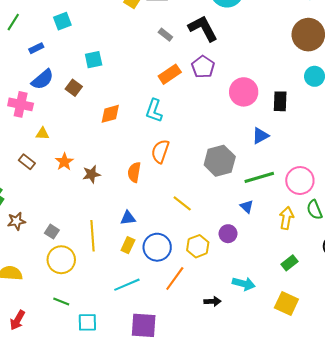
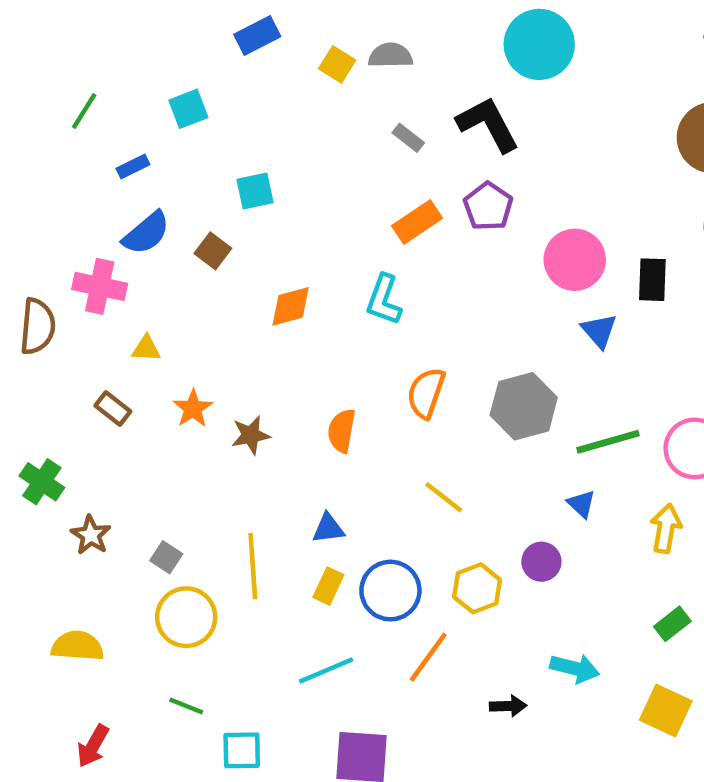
blue triangle: (260, 136) -> (599, 331), moved, turned -42
orange semicircle: (160, 151) -> (426, 393), moved
brown star: (16, 221) -> (91, 535), turned -30

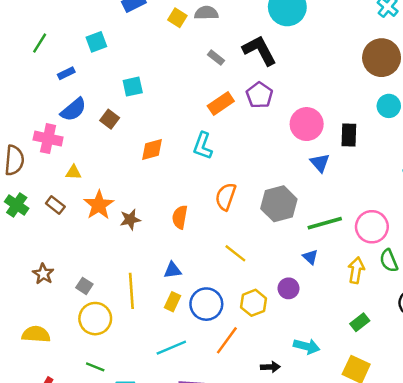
orange star: (193, 408) -> (99, 205), size x1.4
green cross: (42, 482) -> (17, 205), moved

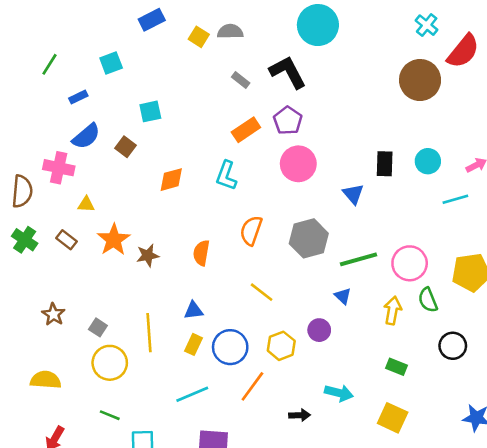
cyan circle: (389, 106) -> (428, 161), moved
pink circle: (307, 124) -> (298, 164), moved
green rectangle: (360, 322) -> (396, 367), turned 60

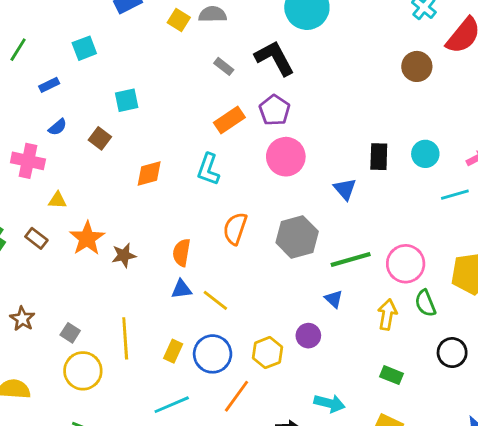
brown circle: (420, 80) -> (417, 66), size x0.7
blue semicircle: (86, 136) -> (58, 127), size x0.6
yellow line: (262, 292) -> (215, 300), moved
blue triangle: (194, 310) -> (182, 289), moved

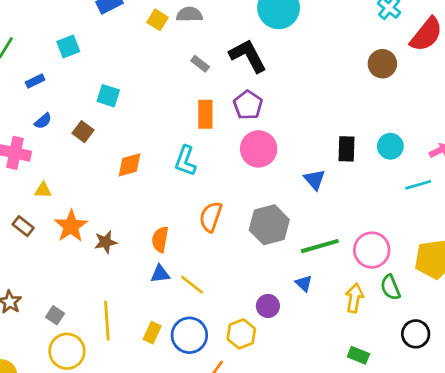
cyan square: (127, 100) -> (108, 96), turned 30
orange rectangle: (229, 120) -> (205, 114), turned -56
purple circle: (308, 336) -> (268, 306), moved

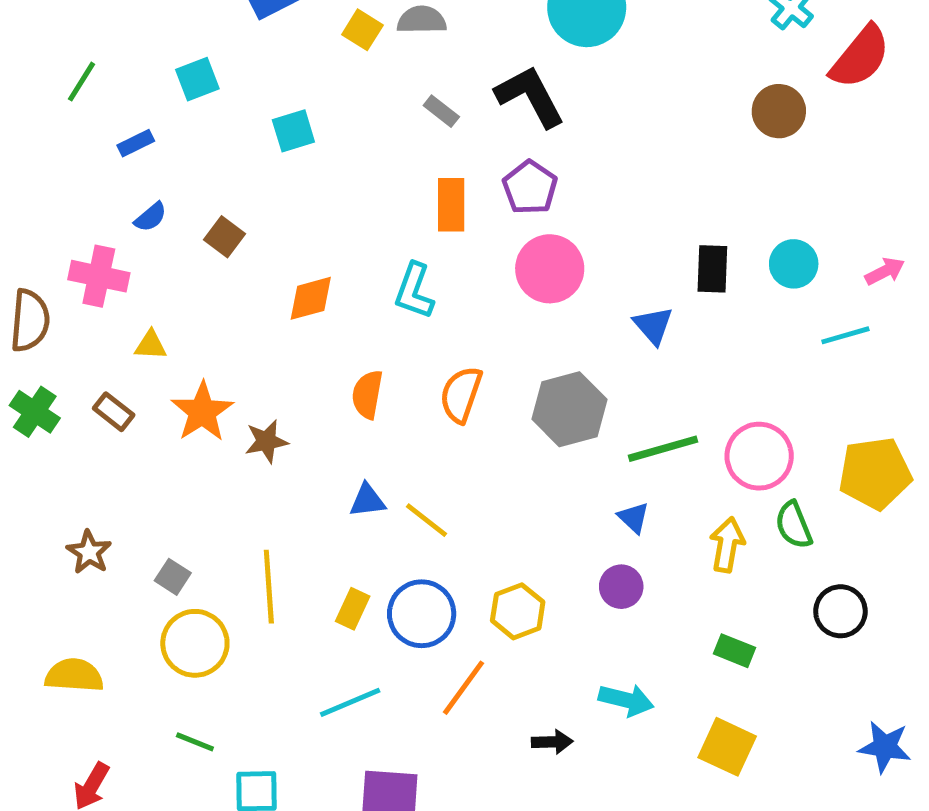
cyan square: (108, 96) -> (293, 131), moved, turned -35
orange semicircle: (160, 239) -> (367, 394), moved
purple circle: (268, 306) -> (621, 587), moved

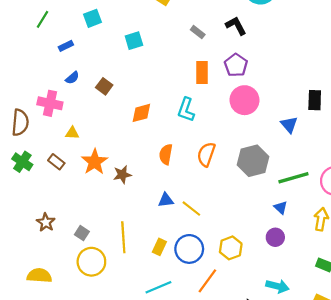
black L-shape: (530, 96) -> (236, 26), size x0.7

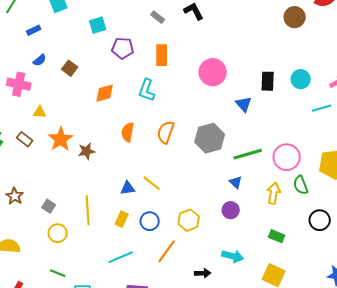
purple pentagon: (236, 65) -> (123, 48), moved, turned -30
pink circle: (244, 100) -> (213, 72), moved
blue triangle: (166, 200) -> (128, 188), moved
blue circle: (189, 249) -> (150, 221), size x0.7
yellow circle: (91, 262) -> (58, 233), size x0.7

